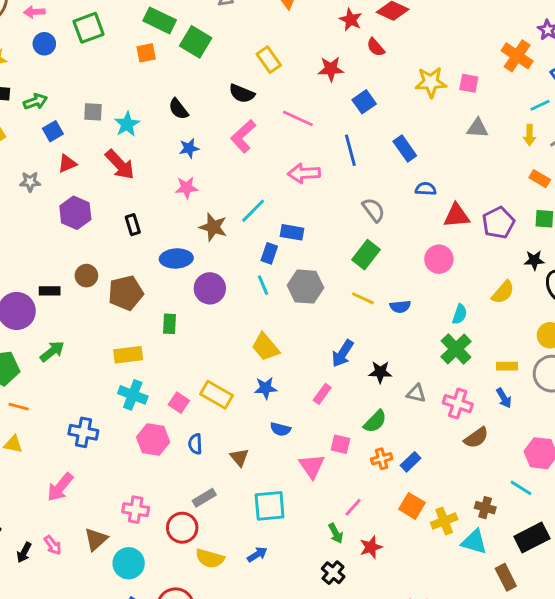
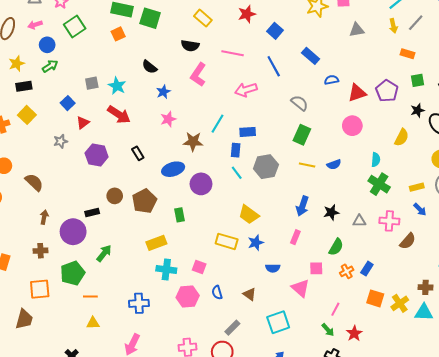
green arrow: (35, 102) -> (50, 66), moved
yellow rectangle: (216, 395) -> (227, 241), moved

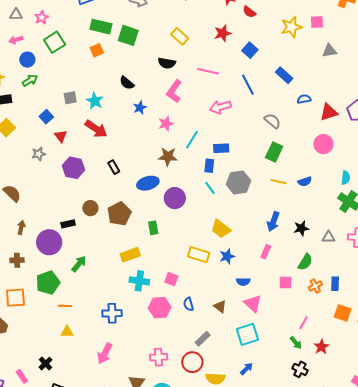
pink star: (168, 119) -> (166, 124), moved
red triangle: (83, 123) -> (61, 136), turned -32
blue rectangle: (367, 269) -> (335, 284), turned -32
pink triangle: (300, 288) -> (253, 304), moved

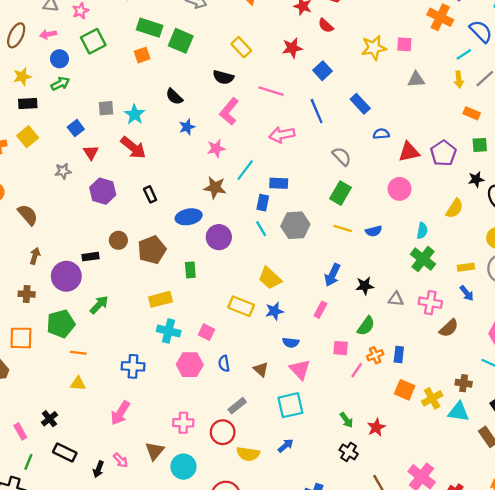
pink line: (303, 323) -> (357, 370), moved

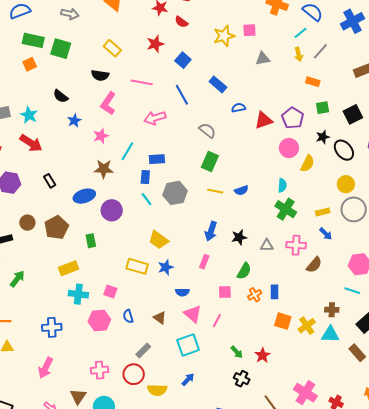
pink circle: (399, 189) -> (289, 148), moved
pink line: (357, 370) -> (217, 321), moved

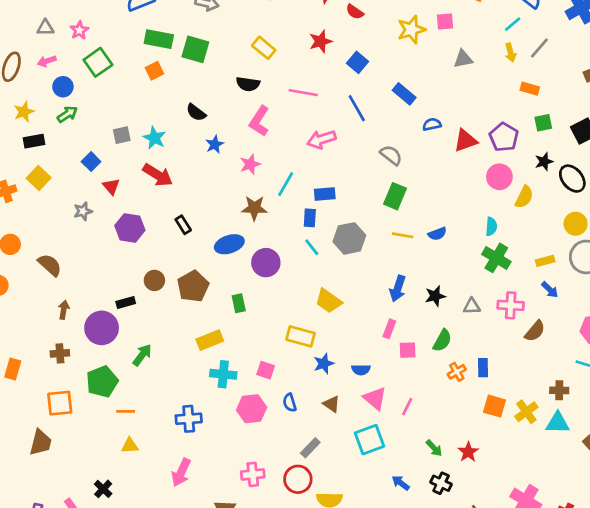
blue star: (166, 267) -> (324, 364), moved
pink square: (225, 292) -> (408, 350), moved
blue arrow: (188, 379) -> (401, 483), moved, turned -96

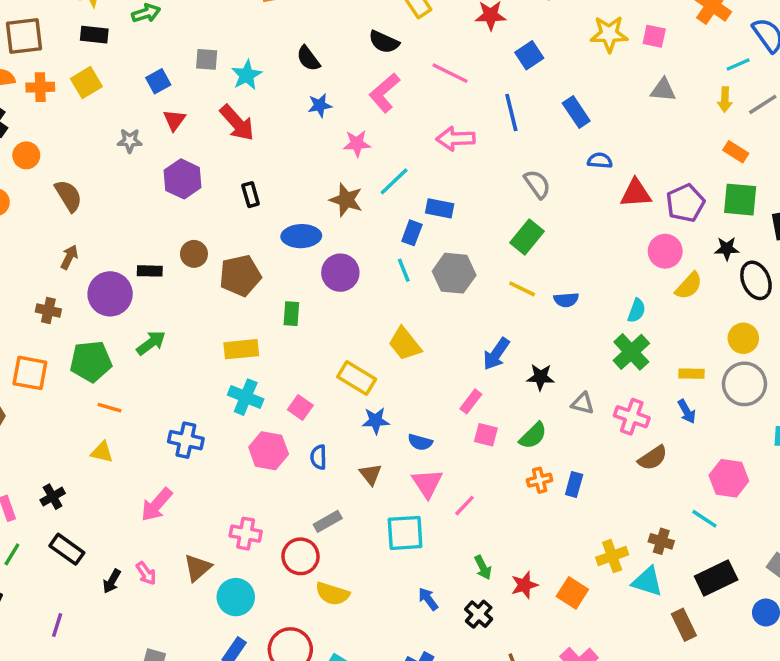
green square: (543, 123) -> (740, 200), size x1.5
orange square: (495, 406) -> (572, 593), moved

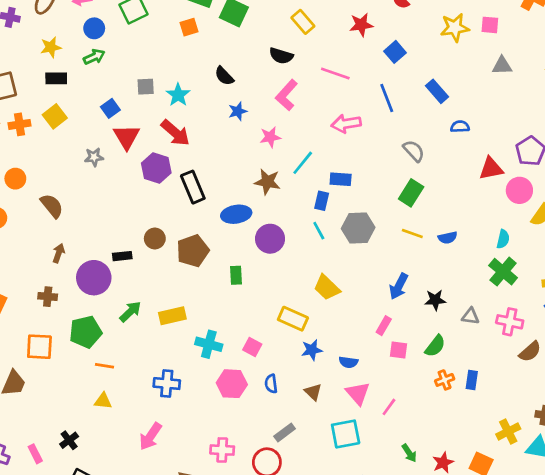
red triangle: (174, 120) -> (127, 137), size x1.5
purple hexagon: (183, 179) -> (156, 168), moved
red triangle: (636, 193) -> (491, 169), moved
black rectangle: (251, 195) -> (193, 187), size x1.6
yellow rectangle: (241, 349) -> (172, 316), moved

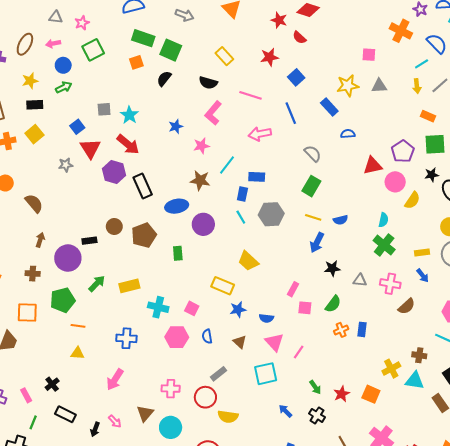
yellow star: (455, 28) -> (348, 86), moved
black semicircle: (224, 76) -> (164, 79), moved, turned 84
blue arrow: (399, 286) -> (317, 243), moved

